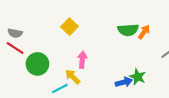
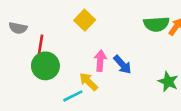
red line: (15, 48) -> (40, 46), moved, turned 66
blue arrow: (124, 82) -> (122, 65), moved, turned 63

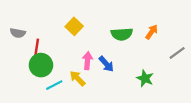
green semicircle: (156, 24) -> (122, 34), moved
cyan line: (73, 96) -> (54, 85), moved

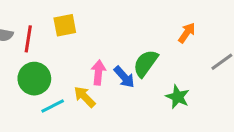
yellow square: (74, 26) -> (65, 25), moved, turned 35
green semicircle: (122, 34) -> (146, 63), moved, turned 130
red line: (37, 48) -> (28, 39), moved

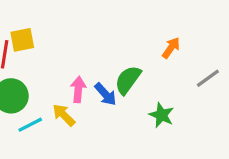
yellow square: (65, 25) -> (22, 40), moved

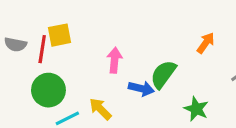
pink arrow: (78, 89) -> (115, 60), moved
blue arrow: (105, 94) -> (141, 88), turned -35

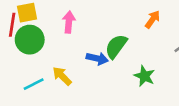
pink arrow: (115, 60) -> (69, 22), moved
green circle: (48, 90) -> (30, 40), moved

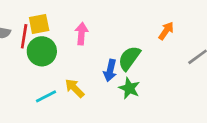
blue arrow: (97, 58) -> (110, 70), turned 90
green star: (144, 76) -> (129, 88), moved

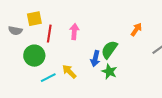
yellow square: (39, 24) -> (34, 19), moved
red line: (24, 36) -> (49, 34), moved
green circle: (42, 51) -> (34, 56), moved

